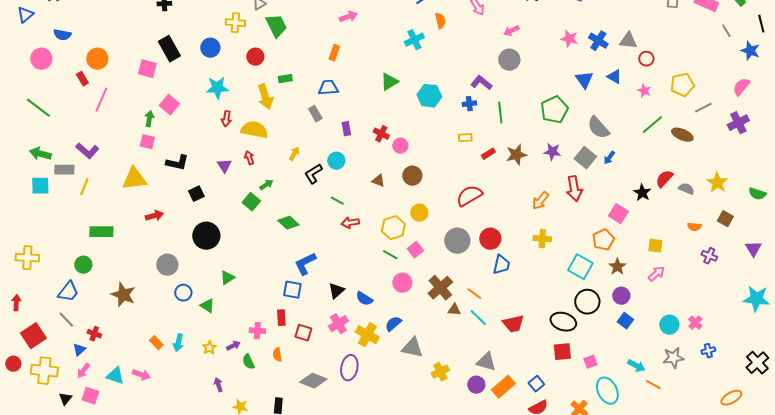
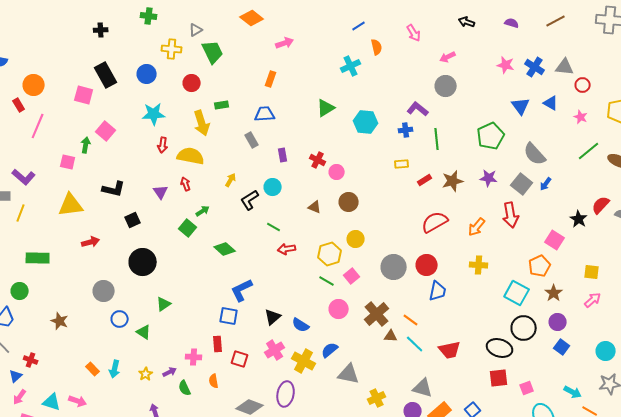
pink square: (147, 142) -> (68, 162), moved
red semicircle: (469, 196) -> (435, 222), moved
brown star: (123, 295) -> (60, 321), size x0.7

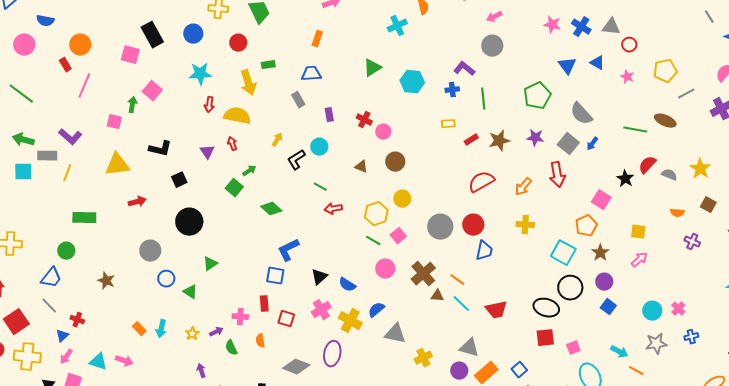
green line: (589, 151) -> (635, 130), moved, turned 50

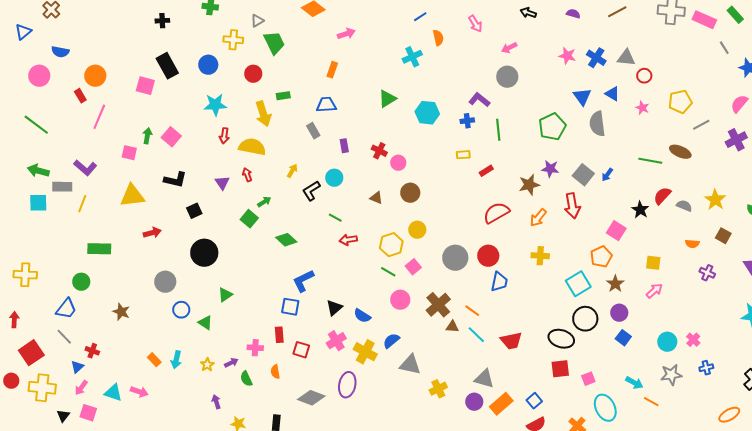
pink square: (152, 91) -> (171, 137), moved
gray semicircle: (581, 114) -> (597, 124), moved, turned 35
brown star: (499, 141) -> (529, 185), moved
cyan square: (563, 253) -> (578, 284), turned 30

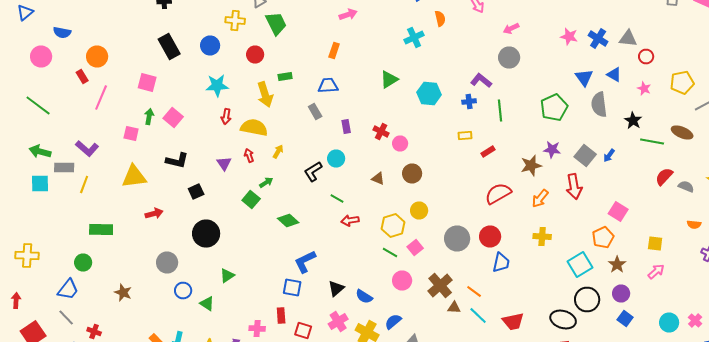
pink square: (145, 86) -> (147, 82), moved
yellow arrow: (292, 171) -> (278, 152), moved
black star: (640, 210) -> (633, 120), moved

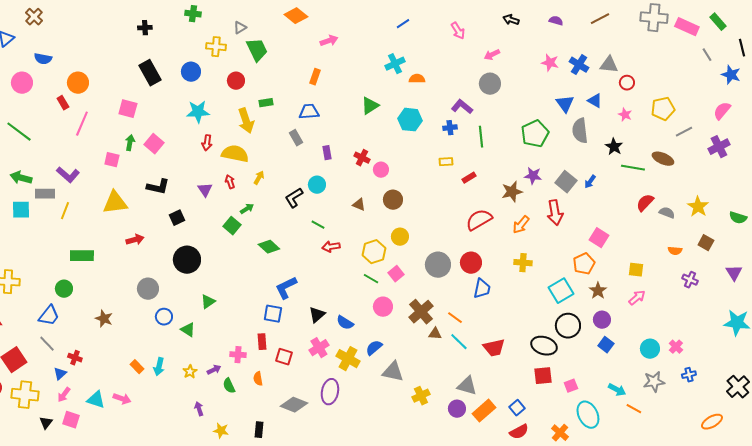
orange semicircle: (440, 18) -> (417, 79), moved, turned -77

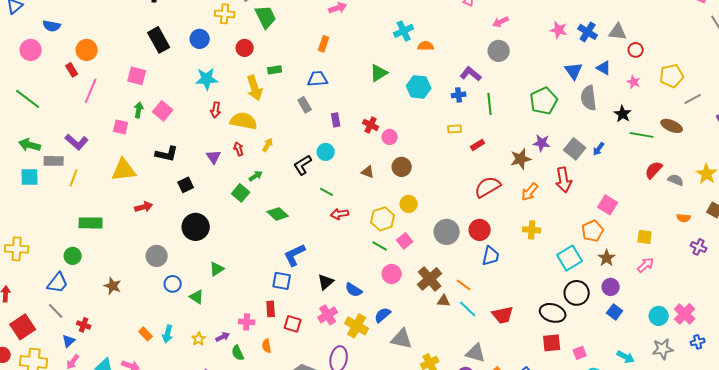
pink cross: (676, 347) -> (685, 314), size x1.5

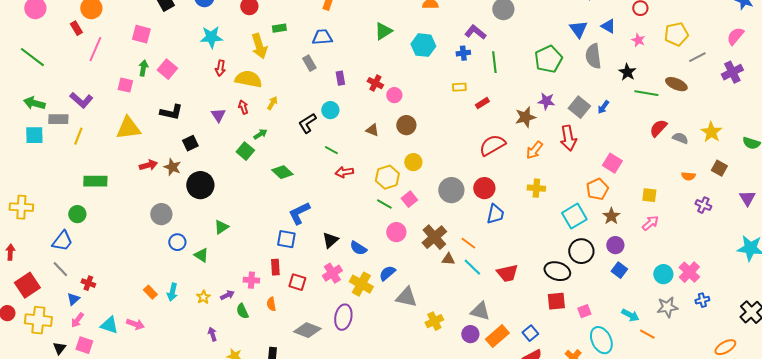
brown star: (113, 286) -> (172, 167), moved

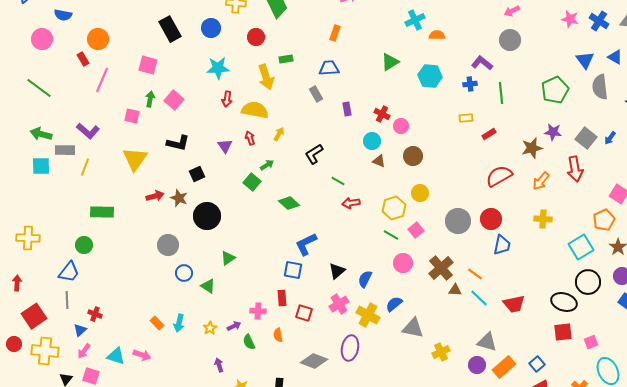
cyan circle: (330, 110) -> (372, 141), moved
yellow triangle: (128, 128) -> (135, 159), turned -48
blue semicircle: (358, 248) -> (365, 279), turned 84
gray line: (60, 269) -> (67, 300), turned 42

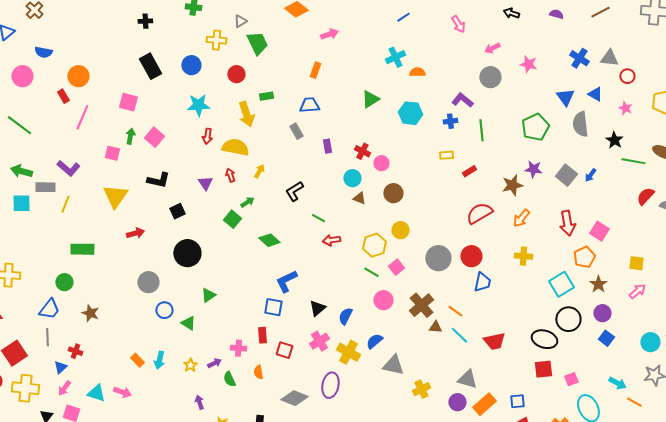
pink star: (570, 19) -> (528, 64), moved
red arrow: (575, 169) -> (567, 223), moved
brown star: (179, 198) -> (90, 313), moved
blue square: (537, 364) -> (517, 401), turned 35

